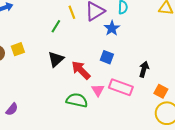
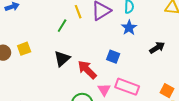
blue star: (112, 28) -> (129, 28), moved
black arrow: (144, 69) -> (157, 48), moved, turned 42

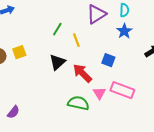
yellow line: (78, 12) -> (76, 40), moved

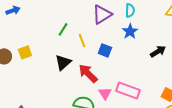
blue square: (108, 60) -> (105, 50), moved

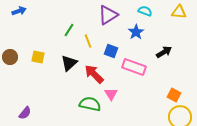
cyan semicircle: (130, 10) -> (145, 11), moved, turned -72
yellow square: (25, 52) -> (38, 57), moved, turned 32
pink rectangle: (128, 90) -> (134, 67), moved

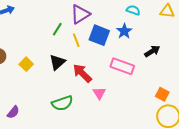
purple triangle: (108, 15) -> (80, 14), moved
blue square: (111, 51) -> (99, 35), moved, size x1.5
yellow square: (38, 57) -> (26, 64), moved, turned 32
green semicircle: (90, 104) -> (62, 103), moved, turned 150

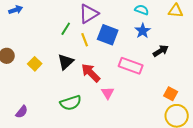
blue star: (124, 31) -> (143, 31), moved

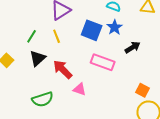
green line: (66, 29) -> (32, 36), moved
blue square: (108, 35) -> (92, 30), moved
pink triangle: (108, 93) -> (80, 89), turned -40

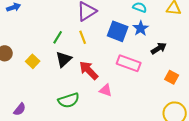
orange square: (143, 90) -> (172, 77), moved

